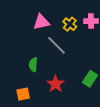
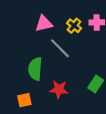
green semicircle: (33, 65) -> (35, 69), size x1.5
red star: (56, 84) -> (59, 89), turned -30

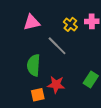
pink triangle: (44, 24) -> (32, 22), moved
orange square: (24, 100) -> (38, 95), moved

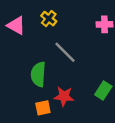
pink triangle: (32, 22) -> (16, 26), moved, turned 42
yellow cross: (70, 24) -> (49, 19), moved

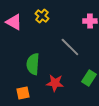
gray line: (65, 52) -> (70, 47), moved
orange square: (43, 108) -> (23, 93), moved

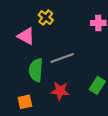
pink triangle: (14, 22) -> (26, 36), moved
gray line: (70, 47) -> (62, 58), moved, turned -65

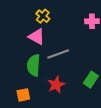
pink triangle: (26, 36) -> (37, 37), moved
red star: (60, 91) -> (56, 85), turned -30

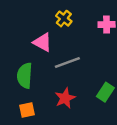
yellow cross: (43, 16) -> (64, 19), moved
green semicircle: (34, 65) -> (25, 76), moved

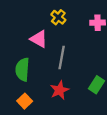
gray line: (67, 62) -> (62, 58), turned -60
orange square: (27, 110) -> (25, 101), turned -32

